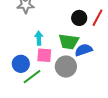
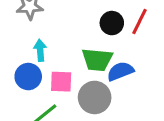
cyan arrow: (39, 38) -> (40, 50), moved
blue circle: (21, 64) -> (28, 77), moved

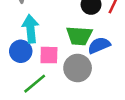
cyan arrow: (40, 50) -> (31, 29), size x1.5

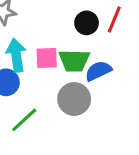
pink square: (49, 55) -> (47, 58), moved

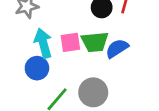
gray circle: (74, 99) -> (93, 92), moved

